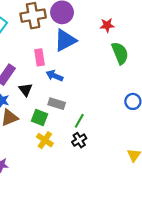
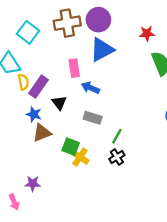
green square: (39, 118) -> (71, 147), moved

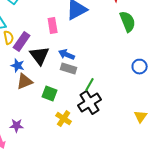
blue arrow: (90, 88) -> (67, 55), moved
black triangle: (59, 103) -> (40, 56), size x1.5
yellow cross: (80, 157) -> (64, 119), moved
black cross: (117, 157) -> (90, 103), size x1.6

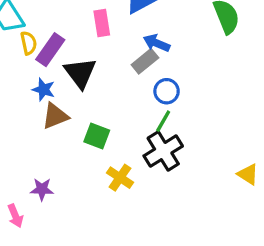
blue arrow: (67, 55) -> (157, 43), moved
blue circle: (140, 67) -> (167, 91), moved
gray rectangle: (69, 69) -> (145, 61), moved, turned -56
yellow triangle: (141, 117) -> (248, 174), turned -32

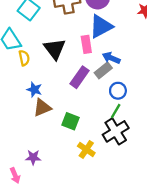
pink rectangle: (102, 23) -> (86, 44), moved
purple rectangle: (50, 50) -> (80, 77), moved
black triangle: (80, 73) -> (55, 49), moved

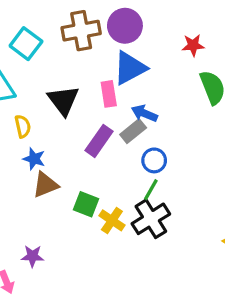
yellow semicircle: (24, 58) -> (23, 126), moved
yellow cross: (86, 149) -> (112, 220), moved

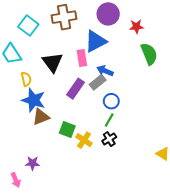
purple circle: (125, 26) -> (108, 14), moved
blue star: (34, 159) -> (34, 100), size x1.6
black cross: (151, 219) -> (109, 139), size x0.6

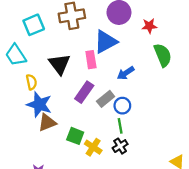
cyan square: (28, 26) -> (34, 25), turned 30
blue arrow: (105, 71) -> (126, 73), moved, turned -56
gray rectangle: (98, 82) -> (106, 99), moved
green line: (109, 120) -> (120, 126), turned -40

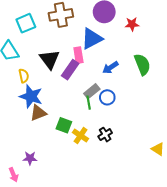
green semicircle: (163, 55) -> (142, 64), moved
purple rectangle: (84, 92) -> (70, 70), moved
green line: (120, 126) -> (89, 103), moved

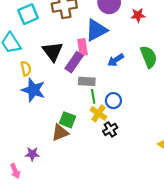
gray rectangle: (92, 91) -> (87, 81), moved, turned 42
blue circle: (107, 97) -> (113, 101), moved
brown triangle: (38, 113) -> (60, 133), moved
yellow cross: (80, 136) -> (98, 113), moved

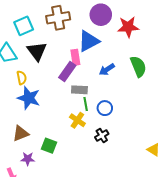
red star: (138, 15) -> (128, 27), size x1.5
black triangle: (53, 51) -> (37, 51), moved
yellow cross: (98, 113) -> (77, 120), moved
green square: (68, 120) -> (49, 146), moved
brown triangle: (60, 133) -> (21, 133), moved

